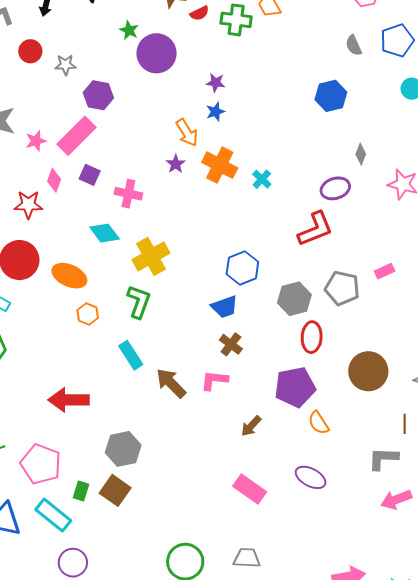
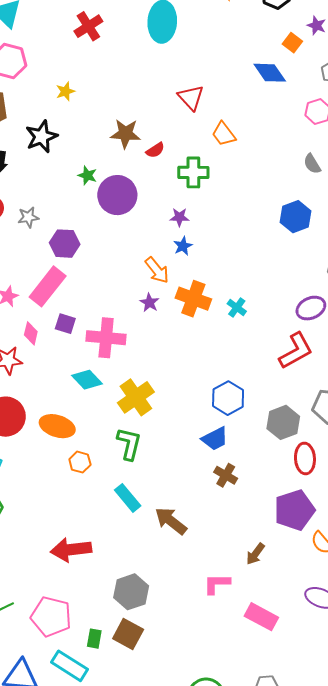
green cross: (236, 20) -> (193, 172), moved
pink cross: (128, 194) -> (106, 338), size x1.4
pink L-shape: (214, 380) -> (217, 584), moved

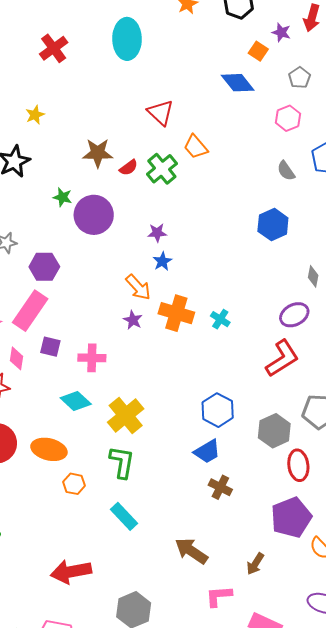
green cross: (193, 172) -> (162, 169), moved, turned -36
pink cross: (106, 338) -> (92, 358), size x0.7
brown arrow: (171, 521) -> (191, 551), moved

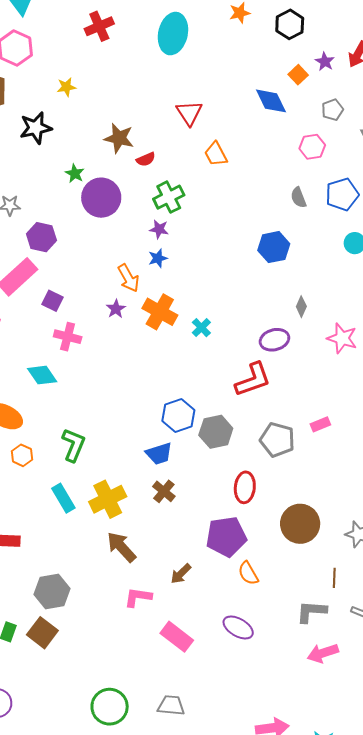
green cross: (162, 169) -> (169, 197), moved
purple square: (50, 347) -> (52, 301), moved
yellow cross: (126, 415) -> (108, 499), moved
gray hexagon: (274, 431) -> (216, 432), moved

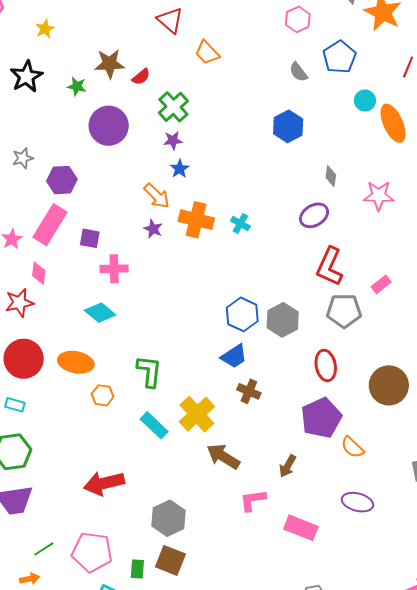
green star: (75, 173) -> (77, 86), moved
red L-shape: (253, 380) -> (330, 267), moved, turned 150

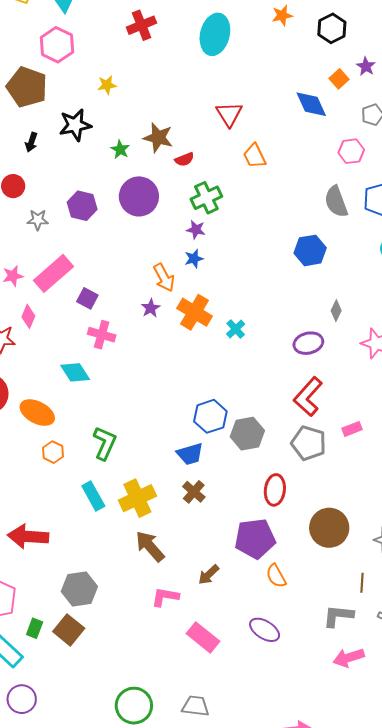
gray semicircle: (298, 72) -> (336, 202), size x1.5
gray star: (23, 158) -> (38, 220), moved
purple hexagon: (62, 180) -> (82, 206), moved

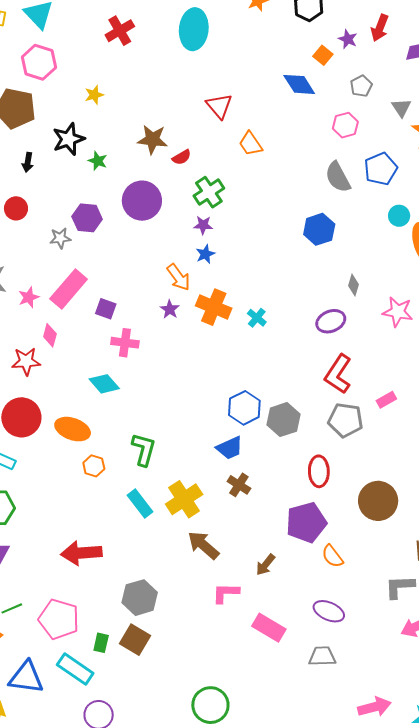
green star: (120, 149) -> (98, 161), moved
gray star: (38, 220) -> (60, 238), moved
gray trapezoid: (195, 706) -> (322, 656), moved

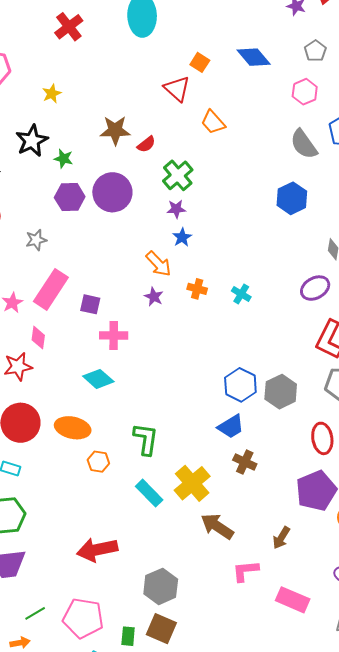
orange square: (323, 55) -> (200, 62), moved
purple hexagon: (87, 218) -> (70, 197), moved
orange cross: (214, 307) -> (197, 289), size x0.6

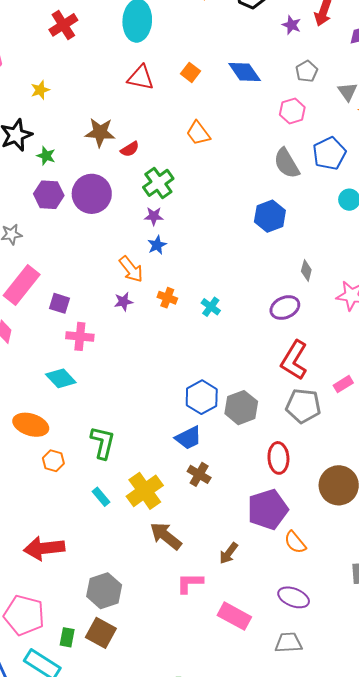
red triangle: (177, 89) -> (141, 78), moved, turned -36
purple star: (154, 297) -> (123, 302), turned 30
cyan rectangle: (149, 493) -> (101, 497), size x0.7

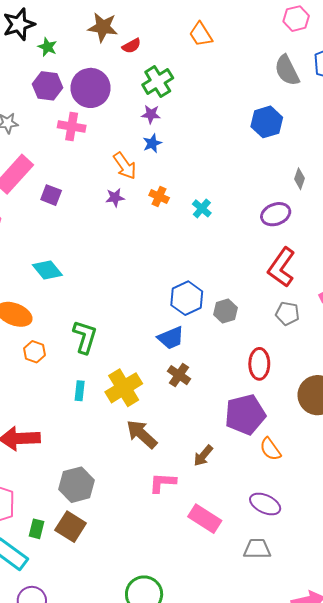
pink cross: (80, 336) -> (72, 127), moved
gray pentagon: (303, 406) -> (287, 313), size x0.7
gray hexagon: (241, 408) -> (225, 311), size x0.7
cyan rectangle: (101, 497) -> (80, 391), turned 42

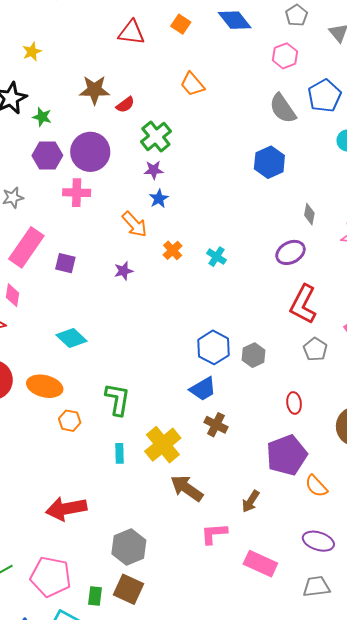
orange cross: (159, 197) -> (173, 250), turned 30
purple star: (115, 198) -> (124, 271), moved
gray pentagon: (287, 313) -> (315, 349), turned 30
red ellipse: (259, 364) -> (294, 403), size x0.7

